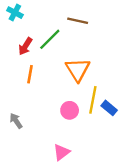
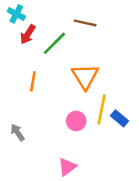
red arrow: (25, 46) -> (28, 34), moved

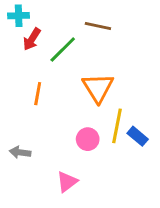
cyan cross: (16, 14) -> (19, 16), turned -30
gray arrow: (18, 132) -> (20, 152), turned -48
pink triangle: (67, 167) -> (67, 182), moved

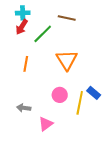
cyan cross: (19, 16) -> (23, 13), moved
yellow line: (117, 126) -> (80, 103), moved
gray arrow: (20, 152) -> (24, 108), moved

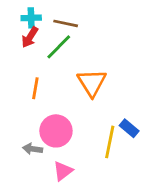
brown line: (67, 18) -> (66, 23), moved
pink circle: (60, 95) -> (56, 131), moved, size x1.5

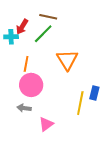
cyan cross: (31, 18) -> (11, 37), moved
blue rectangle: (129, 128) -> (94, 93), turned 64
pink circle: (56, 131) -> (31, 85), moved

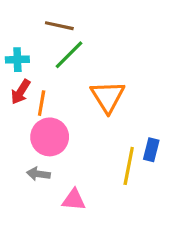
brown line: (48, 17) -> (59, 26), moved
red arrow: (22, 27) -> (21, 92), moved
pink triangle: (46, 124) -> (74, 200), turned 42

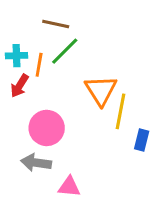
orange line: (42, 103) -> (39, 65), moved
yellow line: (129, 166) -> (120, 111), moved
gray arrow: (38, 174) -> (36, 163), size x1.4

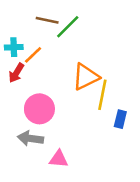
green line: (65, 51) -> (68, 27), moved
orange line: (39, 65) -> (33, 55), turned 36
orange triangle: (101, 90) -> (86, 77), turned 36

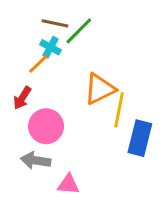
cyan cross: (14, 47) -> (51, 47), moved, turned 30
red arrow: (16, 73) -> (22, 98), moved
blue rectangle: (120, 119) -> (140, 138), size x1.6

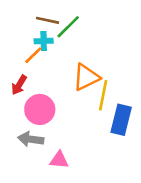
cyan cross: (51, 47) -> (44, 41), turned -30

